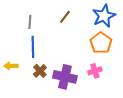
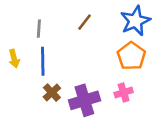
yellow arrow: (11, 66) -> (14, 59), moved, turned -104
purple cross: (65, 77) -> (84, 100), turned -30

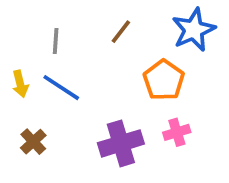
orange pentagon: (131, 56) -> (164, 80), moved
blue line: (43, 61) -> (61, 88), turned -56
brown cross: (52, 93) -> (33, 142), moved

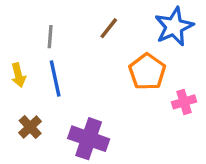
blue line: (61, 88) -> (55, 78), turned 45
pink cross: (177, 132) -> (184, 102), moved
purple cross: (121, 143) -> (89, 139), moved, turned 36

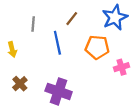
orange pentagon: (147, 72) -> (97, 47), turned -30
blue line: (55, 78) -> (57, 43), moved

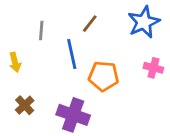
orange pentagon: (97, 47) -> (104, 76), moved
pink cross: (121, 67) -> (153, 68), moved, turned 32

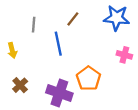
blue star: (144, 22) -> (117, 18), turned 30
orange pentagon: (104, 76) -> (89, 78), moved, turned 30

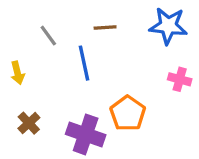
brown line: (73, 19) -> (105, 27), turned 48
gray line: (34, 25) -> (48, 36), turned -40

